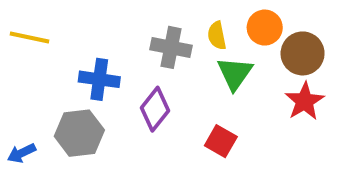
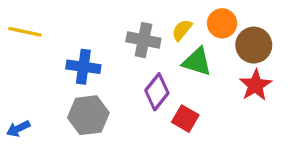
yellow semicircle: (217, 36) -> (182, 30), turned 50
green triangle: (235, 73) -> (197, 62), turned -48
purple diamond: (155, 109) -> (157, 92), moved
gray hexagon: (79, 133) -> (88, 115), moved

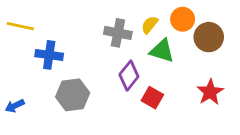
blue cross: (83, 67) -> (49, 55), moved
red star: (255, 85) -> (210, 92), moved

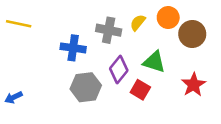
green triangle: (162, 51) -> (154, 62), moved
blue cross: (49, 55) -> (73, 48), moved
gray hexagon: (73, 95) -> (86, 87), moved

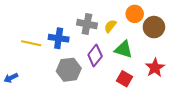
yellow semicircle: (138, 23) -> (110, 26), moved
yellow line: (19, 24) -> (31, 43), moved
red square: (140, 90) -> (125, 79), moved

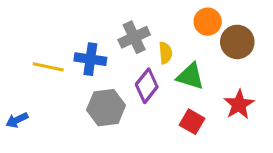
gray cross: (87, 24) -> (134, 37), turned -36
yellow semicircle: (110, 26) -> (165, 53), moved, turned 136

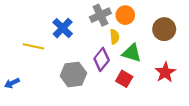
orange circle: (208, 22) -> (125, 15), moved
gray cross: (134, 37) -> (100, 15), moved
blue cross: (90, 59) -> (63, 28), moved, turned 36
red square: (192, 122) -> (124, 79), moved

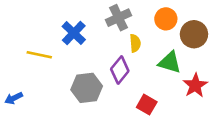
orange circle: (125, 15) -> (166, 19), moved
green triangle: (132, 53) -> (170, 62), moved
red square: (124, 79) -> (147, 105), moved

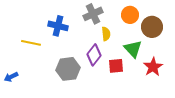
blue cross: (74, 33) -> (58, 26), turned -30
green triangle: (170, 62) -> (133, 49), turned 30
red square: (147, 105) -> (116, 66), moved, turned -35

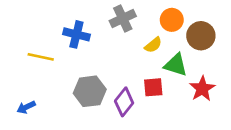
yellow semicircle: (106, 34) -> (153, 45), moved, turned 56
green triangle: (133, 49) -> (176, 65), turned -30
purple diamond: (94, 55) -> (124, 102), moved
blue arrow: (11, 77) -> (26, 107), moved

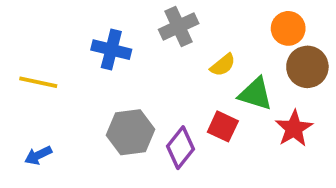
orange circle: (172, 20) -> (288, 28), moved
brown circle: (201, 36) -> (307, 67), moved
yellow line: (41, 57) -> (38, 82), moved
red square: (153, 87) -> (223, 126), turned 30

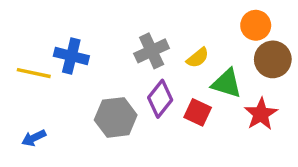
gray cross: (179, 26) -> (152, 51), moved
blue cross: (111, 50) -> (71, 56), moved
purple diamond: (180, 148) -> (160, 99), moved

